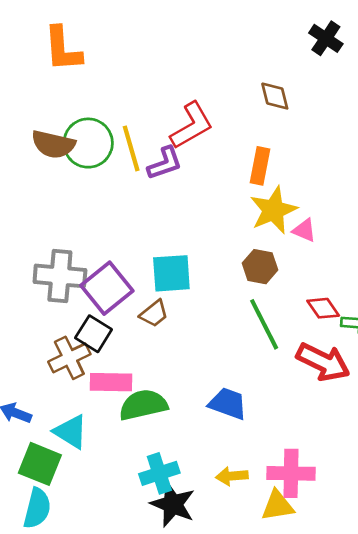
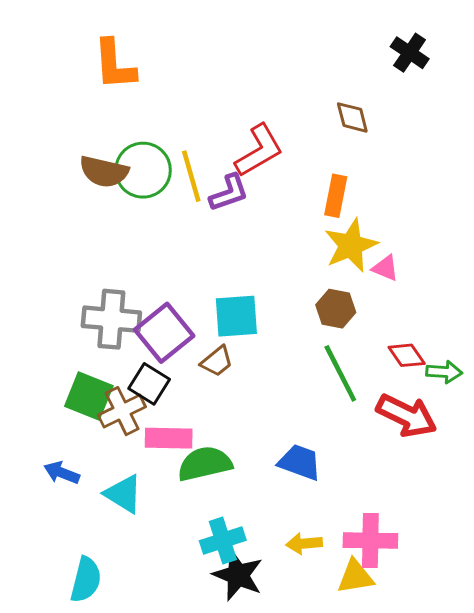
green square: (40, 464) -> (89, 396), moved

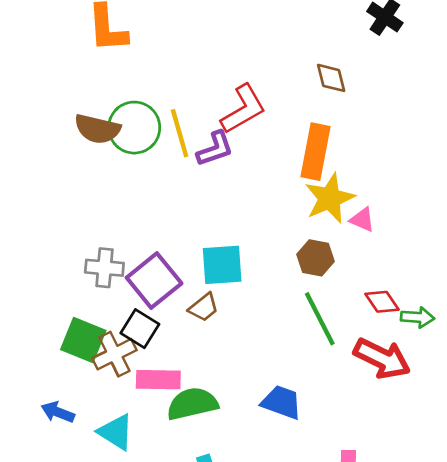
orange rectangle: (336, 196) -> (315, 152), size x1.4
gray cross: (111, 319) -> (104, 268), size x0.7

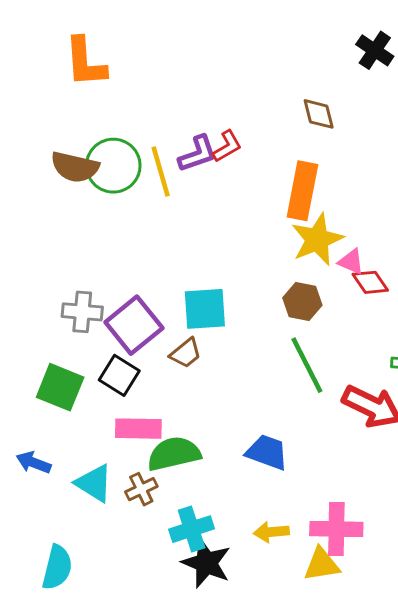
red L-shape: (243, 109) -> (227, 146), size x0.6
purple L-shape: (215, 149) -> (197, 154), moved
red diamond: (382, 302) -> (370, 282), moved
brown cross: (114, 354) -> (141, 489), moved, size x0.7

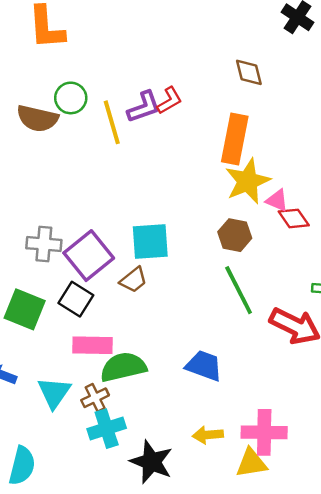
green circle: (113, 166) -> (71, 98), moved, size x0.7
cyan triangle: (94, 483) -> (54, 393), turned 33
cyan cross: (192, 529) -> (107, 429), moved

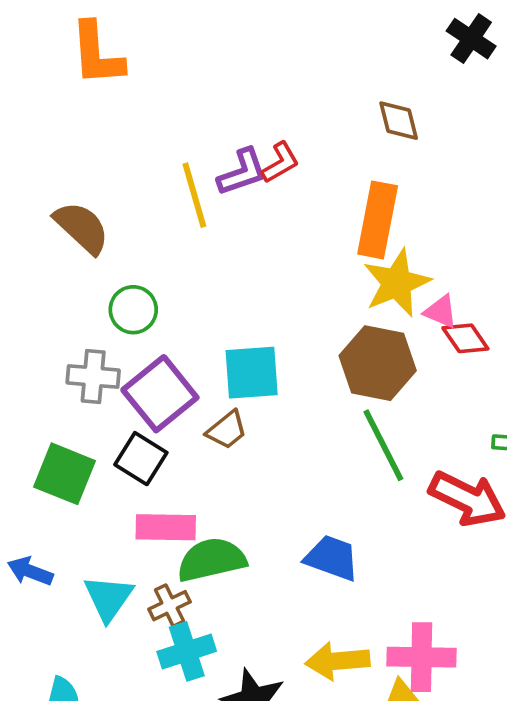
green circle: (71, 98) -> (133, 310), moved
brown semicircle: (37, 118) -> (82, 228), moved, turned -150
brown hexagon: (235, 235) -> (378, 363), size x1.5
yellow arrow: (208, 435) -> (338, 661), size x1.4

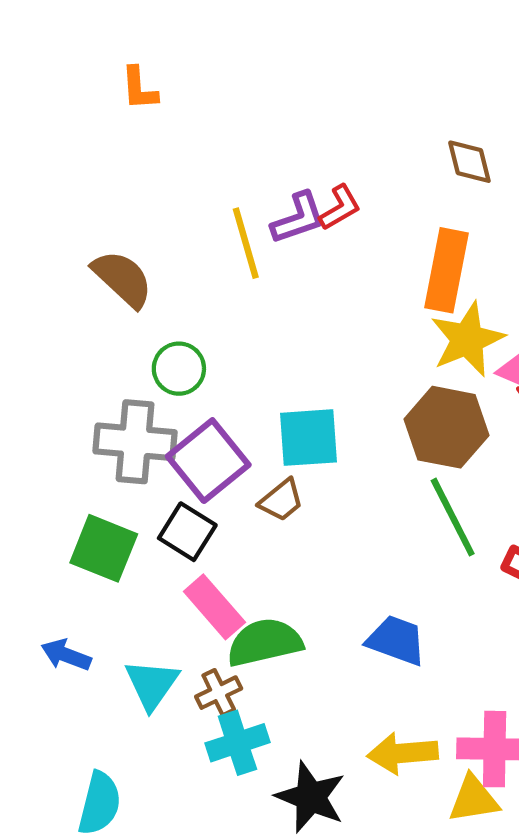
orange L-shape: (97, 54) -> (139, 89), size x0.6
gray cross: (93, 376) -> (135, 442), size x1.4
pink rectangle: (166, 527) -> (214, 607), turned 48

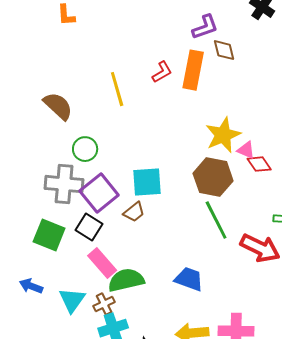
purple L-shape: (298, 218) -> (205, 27), moved
orange rectangle: (446, 270) -> (193, 70), moved

